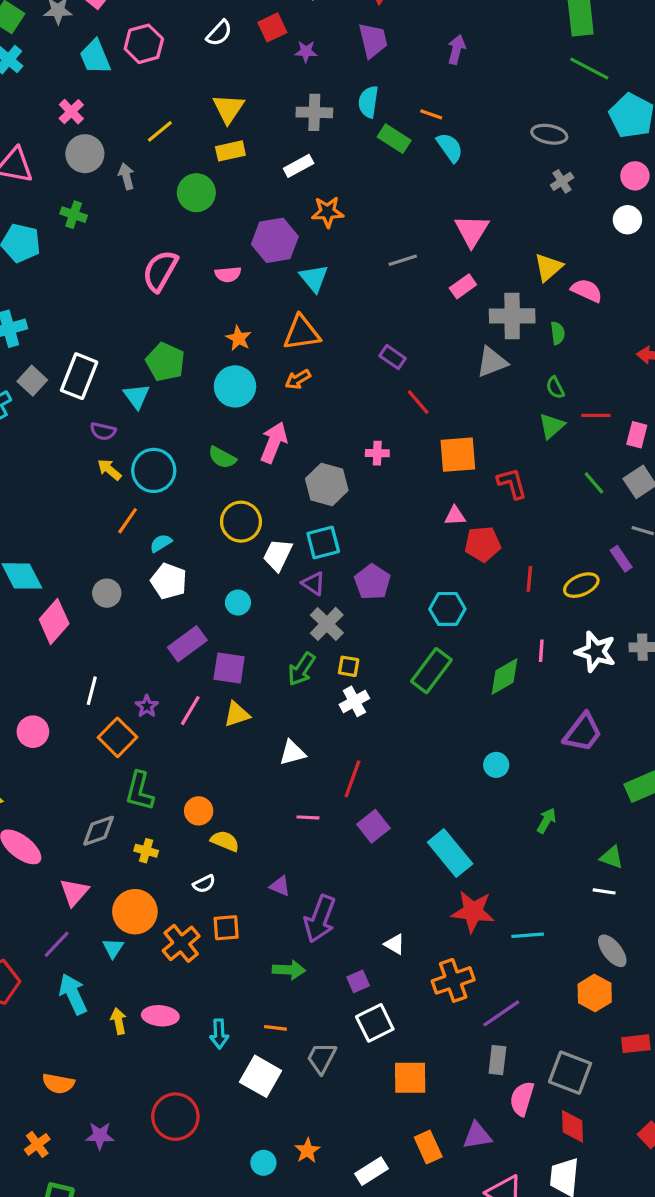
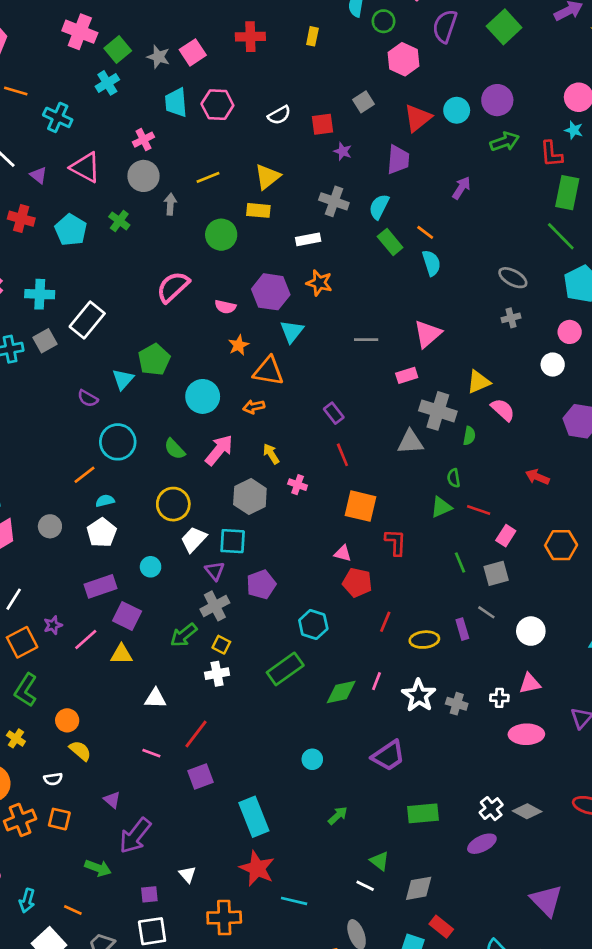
orange star: (239, 338) -> (239, 345), moved
white rectangle: (79, 376) -> (87, 320), moved
yellow arrow: (109, 470) -> (271, 454), moved

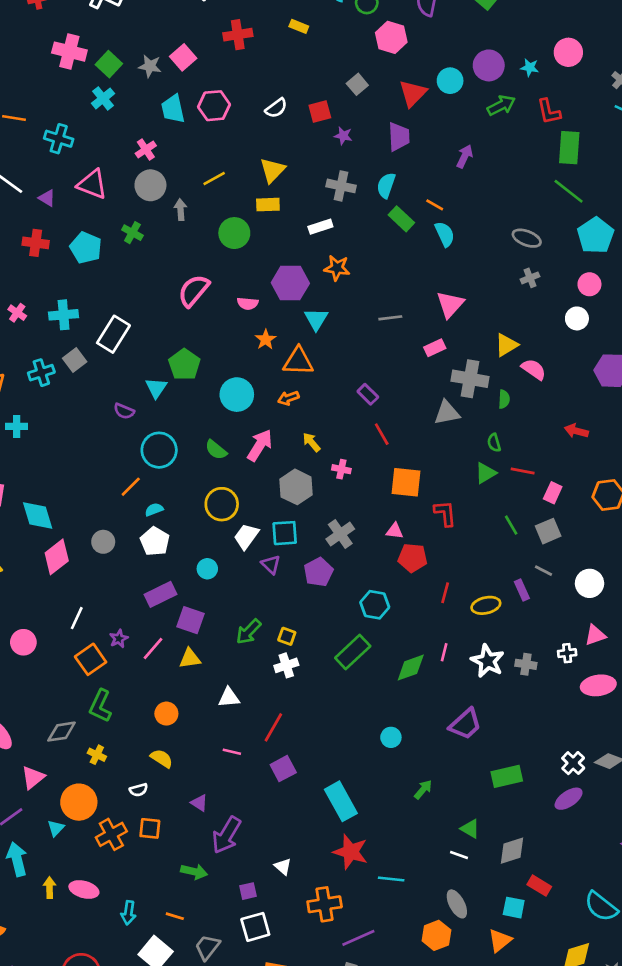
yellow rectangle: (312, 36) -> (299, 26), turned -72
cyan star: (574, 130) -> (530, 67), moved
gray cross: (215, 606) -> (340, 534), moved
orange circle: (67, 720) -> (166, 714), moved

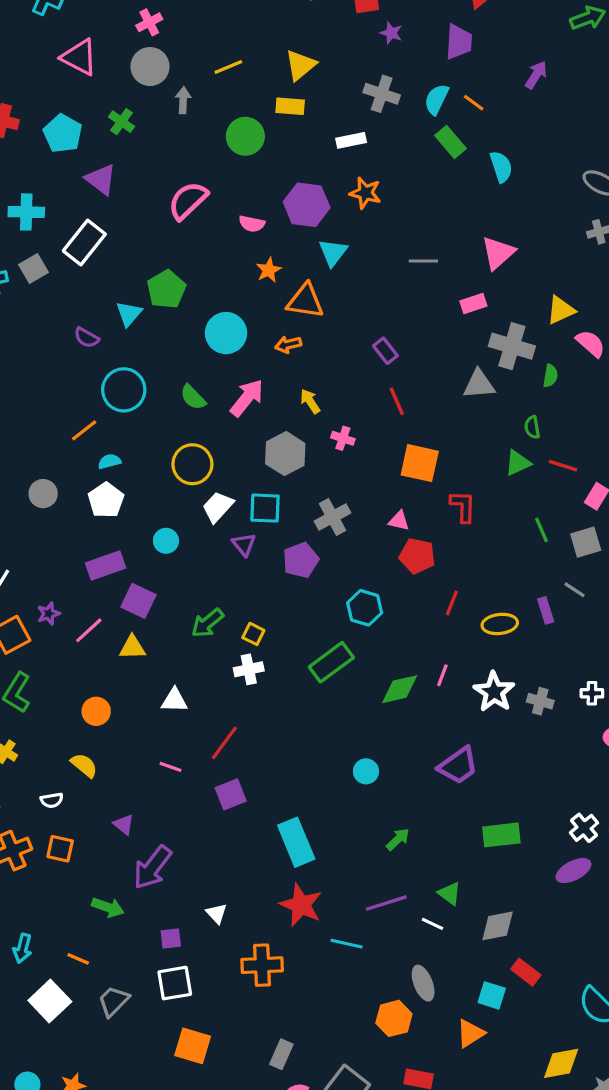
purple triangle: (47, 198) -> (101, 179), moved, size x1.5
orange line: (435, 205) -> (474, 103), moved
purple line: (358, 938) -> (386, 903), moved

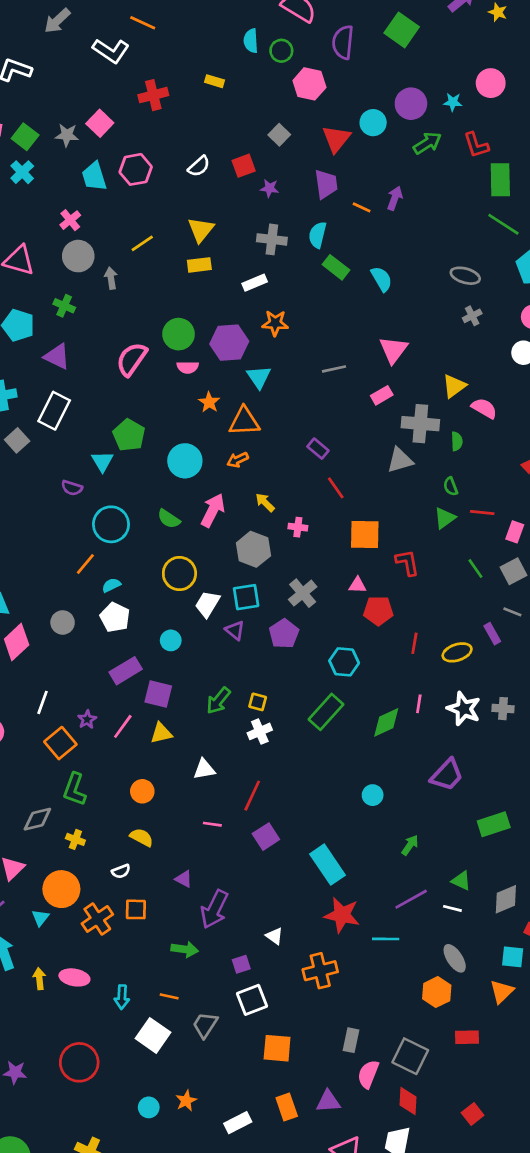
orange line: (474, 103) -> (362, 207), moved
green circle: (245, 136) -> (179, 334), moved

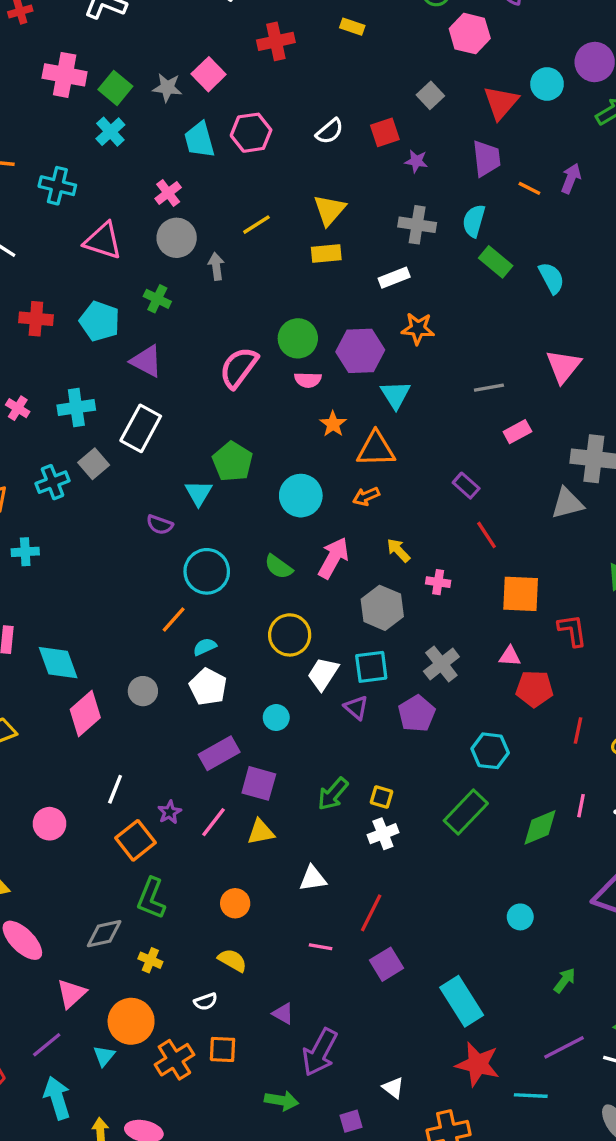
pink rectangle: (382, 395) -> (517, 432), moved

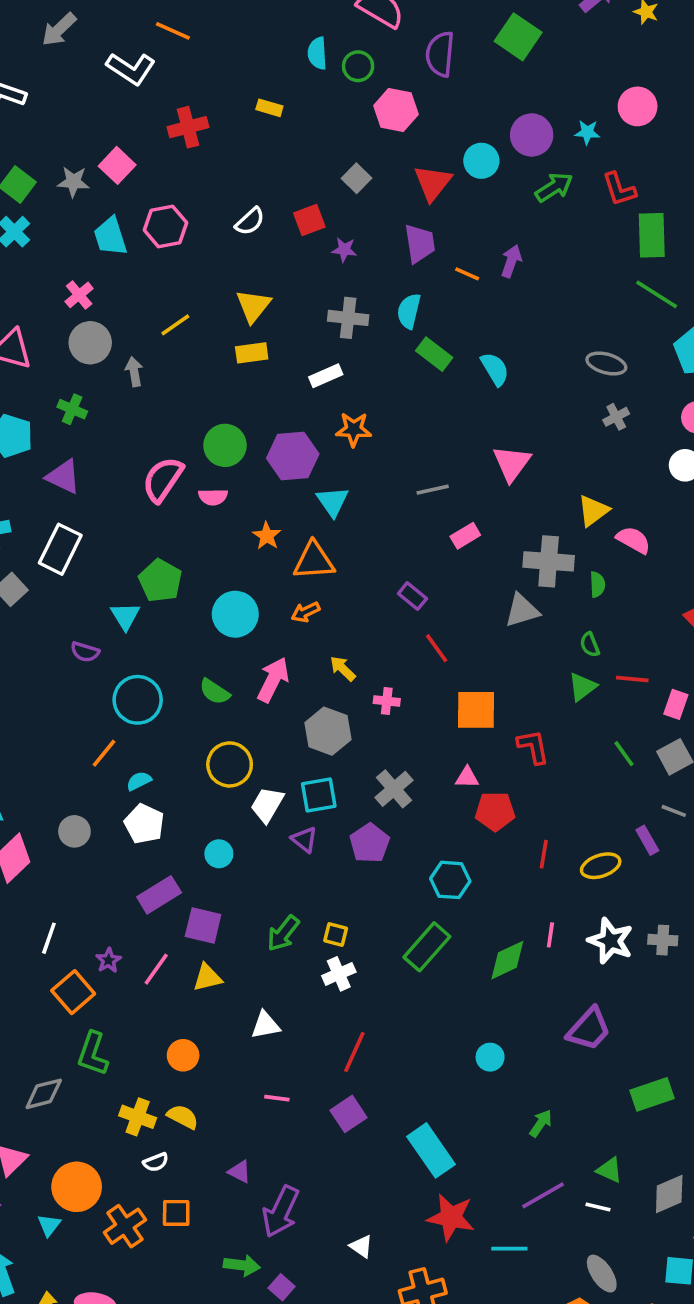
pink semicircle: (308, 380) -> (213, 497), moved
red line: (371, 913) -> (354, 1052), moved
yellow cross: (150, 960) -> (138, 1117), moved, size x1.4
purple square: (351, 1121) -> (282, 1287), moved, turned -30

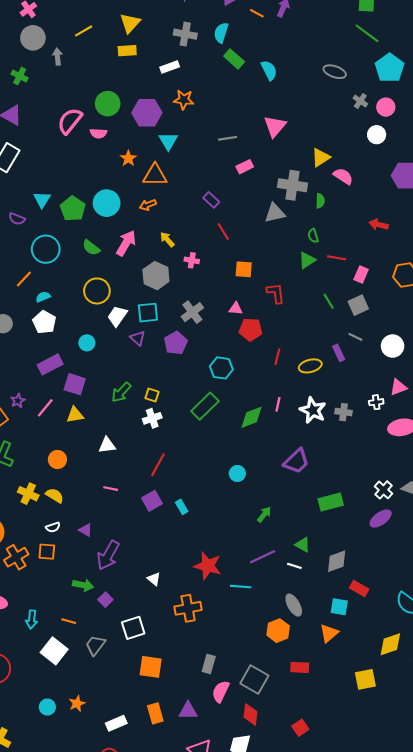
gray cross: (616, 417) -> (360, 101), moved, turned -32
green pentagon: (160, 581) -> (73, 209), moved
orange square: (476, 710) -> (244, 269), size x0.7
cyan rectangle: (431, 1150) -> (182, 507), moved, size x0.5
white semicircle: (156, 1162) -> (53, 527), moved

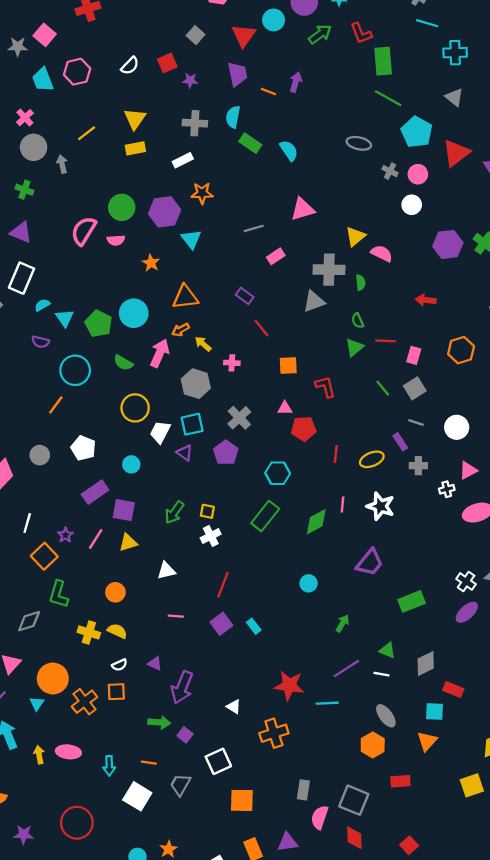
pink triangle: (275, 126) -> (303, 209), turned 40
orange triangle: (155, 175) -> (185, 297), moved
orange arrow: (148, 205) -> (181, 330), moved
cyan semicircle: (43, 297) -> (42, 305), moved
gray cross: (344, 412) -> (418, 466), moved

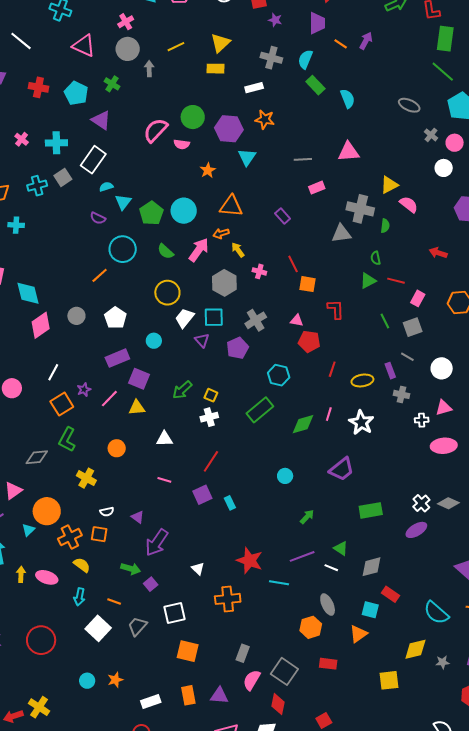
red line: (261, 328) -> (293, 264), moved
yellow semicircle: (117, 631) -> (82, 565), moved

